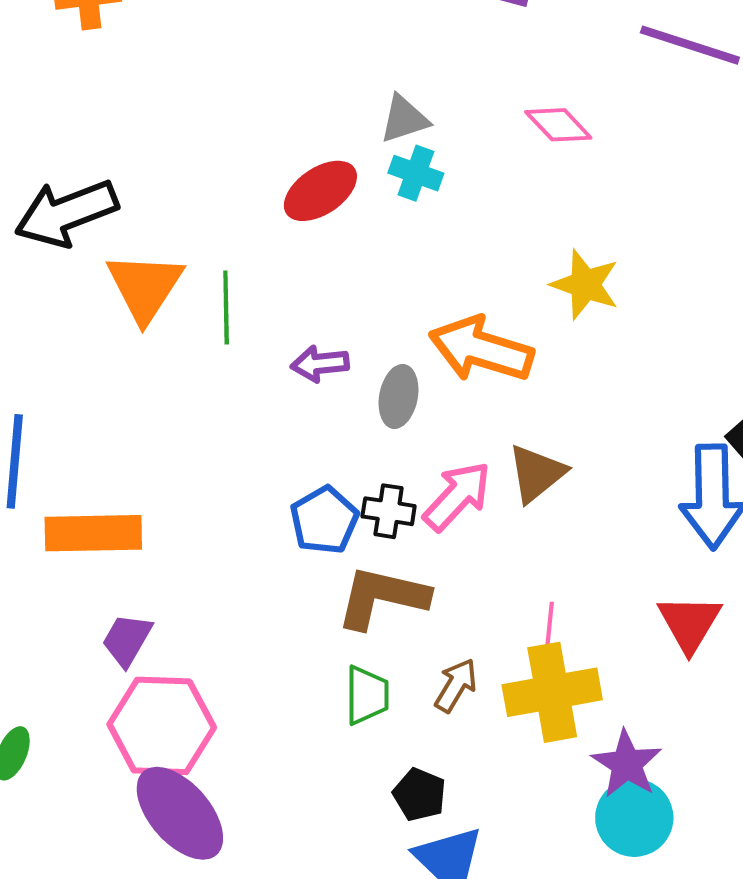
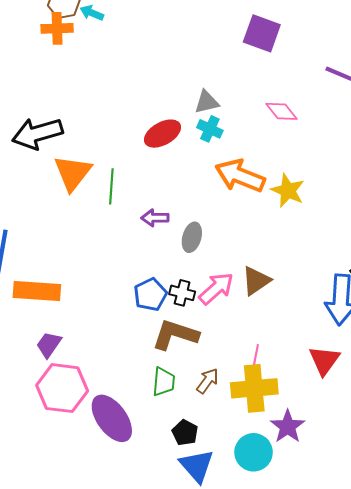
orange arrow: (481, 349) -> (240, 176), moved
purple ellipse: (180, 813) -> (112, 418), moved
cyan circle: (634, 818) -> (254, 452), moved

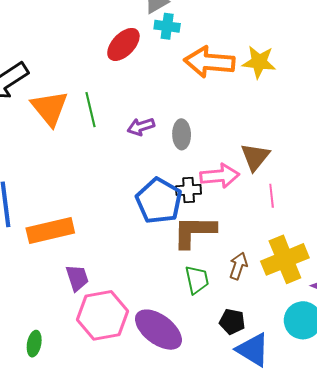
pink arrow: (216, 288) -> (220, 176), turned 54
blue pentagon: (150, 295) -> (159, 201), size x1.4
purple trapezoid: (49, 345) -> (77, 278), turned 144
pink line: (256, 356) -> (272, 196), moved

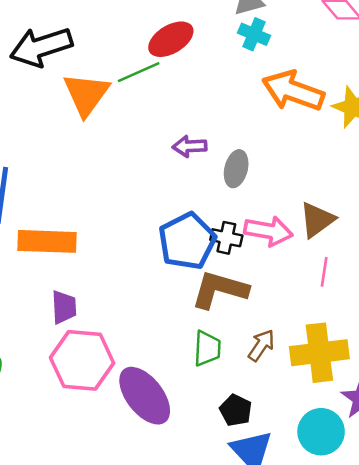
red ellipse: (123, 44) -> (171, 39), moved
green line: (90, 110) -> (139, 72), moved, turned 64

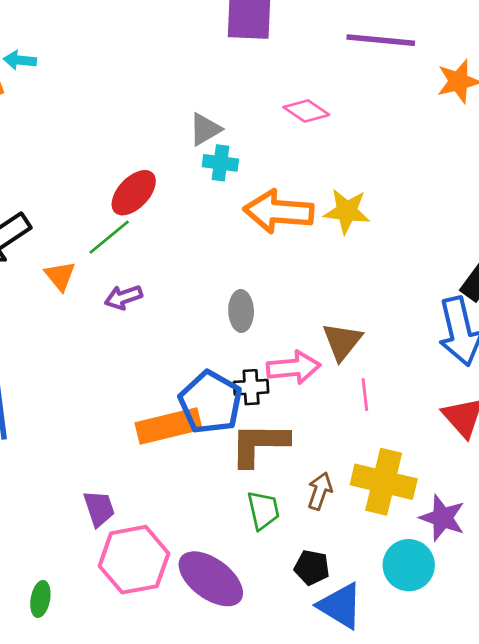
orange triangle: (86, 94) -> (60, 276), size x0.6
purple arrow: (190, 146) -> (123, 297), moved
orange rectangle: (47, 241) -> (169, 426), moved
yellow cross: (319, 353) -> (384, 482), turned 36

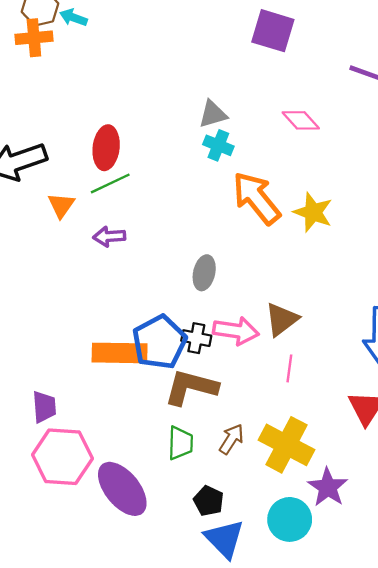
red ellipse: (134, 193) -> (106, 148), moved, turned -51
orange arrow: (279, 212) -> (256, 198), turned 32

